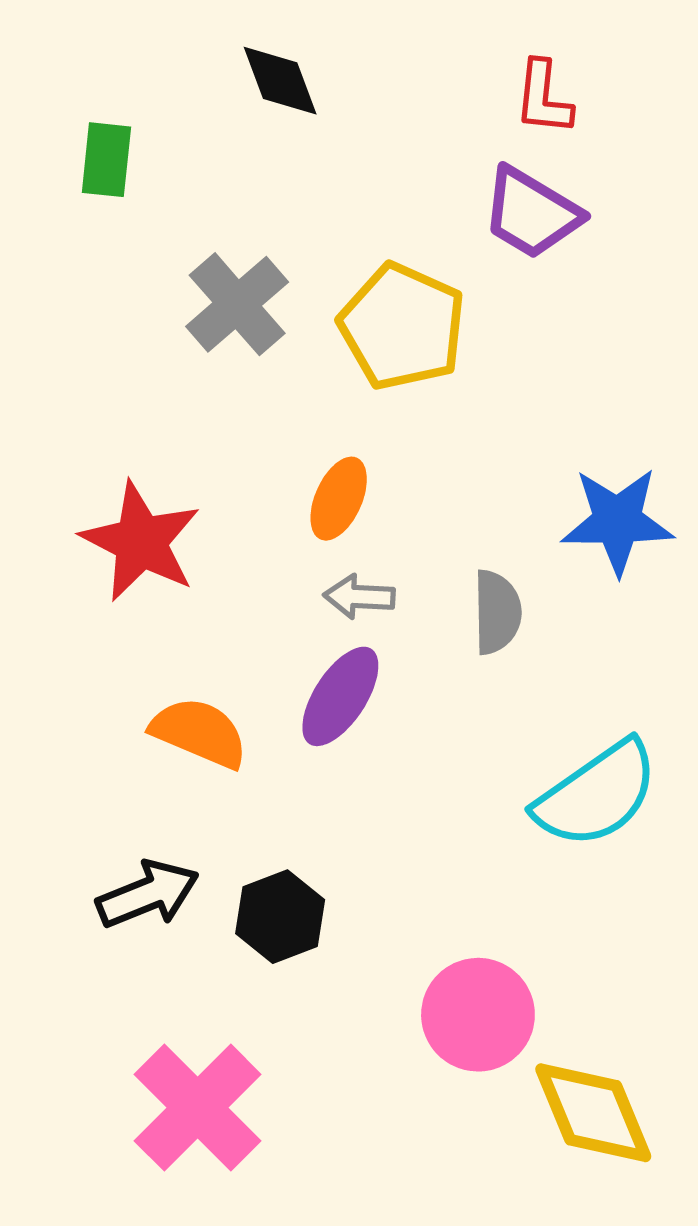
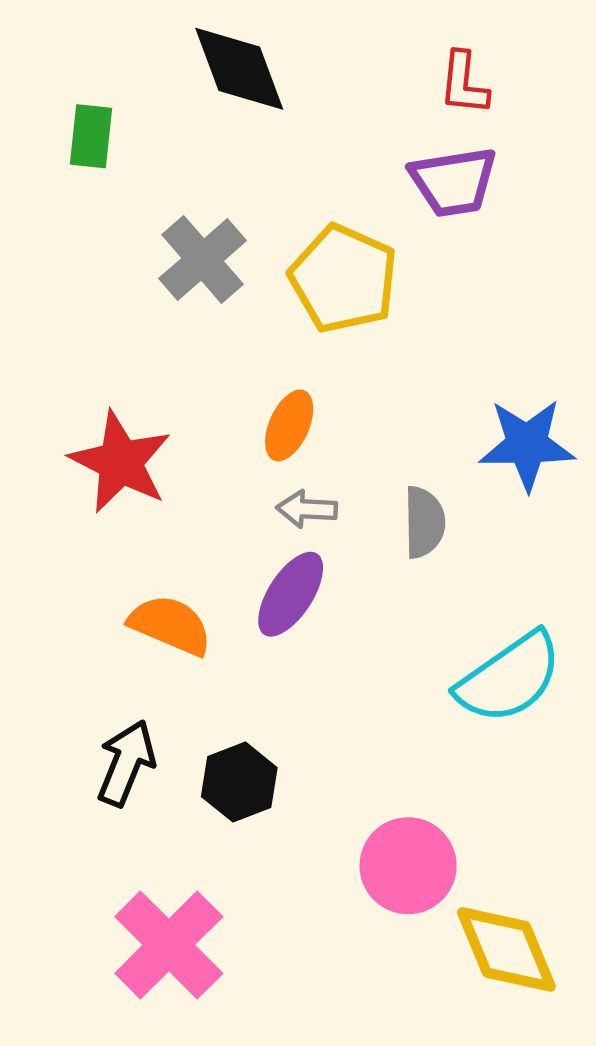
black diamond: (280, 81) -> (239, 69), size x1.4
purple trapezoid: (531, 213) -> (454, 182), turned -40
black arrow: (148, 894) -> (126, 763), turned -46

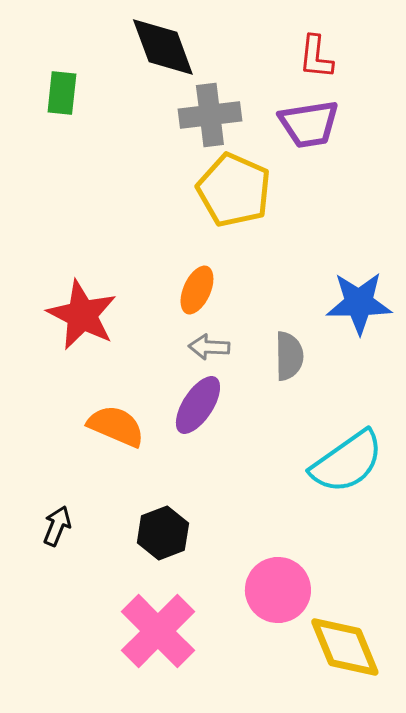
gray cross: (203, 260) -> (210, 115), moved, turned 34
black arrow: (126, 763) -> (57, 526), moved, size x0.7
pink cross: (169, 945) -> (158, 631), moved

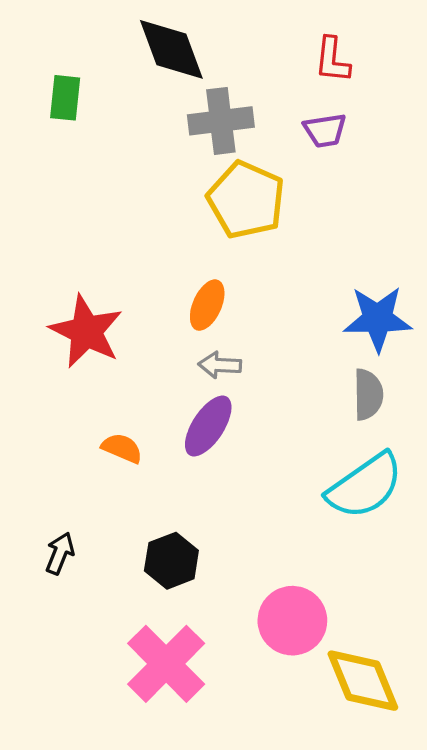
purple trapezoid: (309, 124) -> (325, 130), size x0.7
gray semicircle: (289, 356) -> (368, 394), moved
orange semicircle: (116, 426) -> (122, 448), size x0.7

